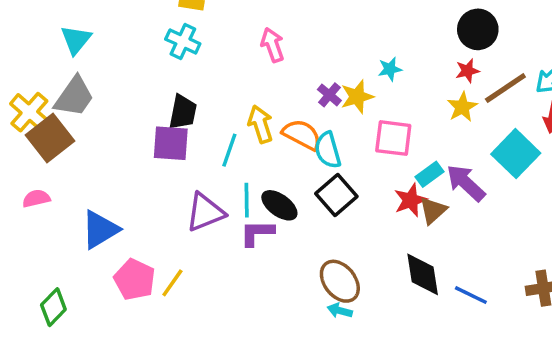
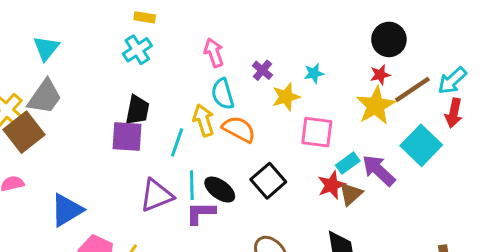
cyan cross: (183, 41) -> (137, 50), turned 32
purple cross: (329, 95) -> (262, 70), moved
yellow star: (462, 107) -> (376, 106), size x1.5
cyan semicircle: (328, 150) -> (223, 94), moved

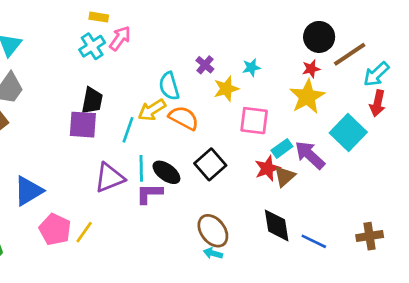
pink arrow: (214, 53) -> (120, 38), moved, turned 55
brown line: (412, 89) -> (350, 54), moved
yellow arrow: (204, 120) -> (152, 110), turned -104

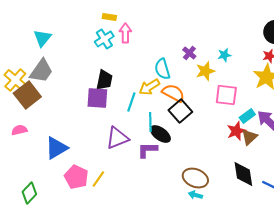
pink arrow: (120, 38) -> (125, 33), turned -36
black square: (210, 164) -> (180, 111), moved
cyan line: (141, 168) -> (150, 122), moved
brown ellipse: (213, 231) -> (195, 178), turned -30

